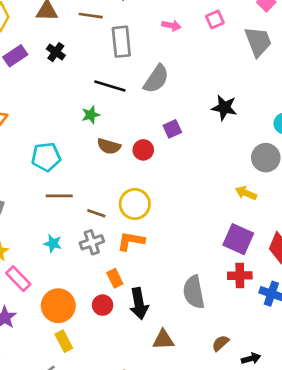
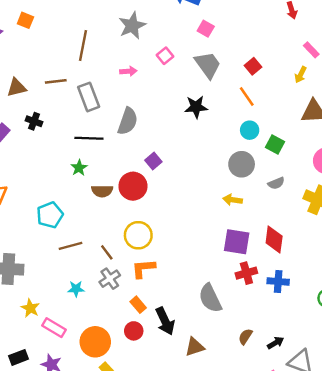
black star: (224, 108) -> (196, 107), moved
red circle: (143, 150) -> (133, 186), size x1.5
brown line: (96, 213) -> (107, 252), turned 49

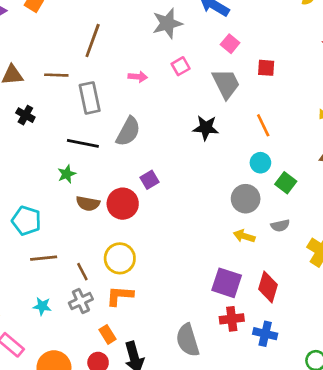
gray star: (132, 26) -> (167, 23), moved
red square: (253, 66) -> (266, 68), moved, turned 35
yellow arrow: (233, 200) -> (244, 236), moved
cyan pentagon: (50, 215) -> (26, 221), turned 30

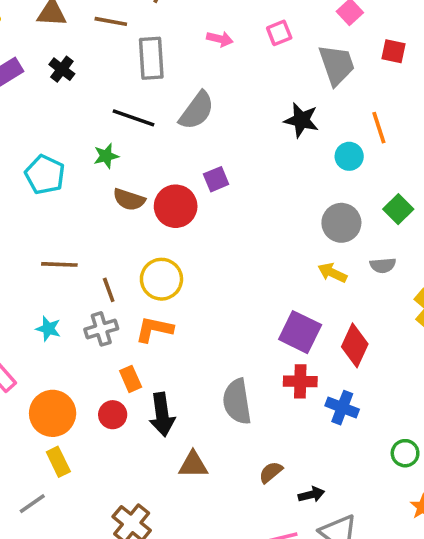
cyan circle: (260, 163) -> (349, 156), moved
cyan pentagon: (26, 221) -> (45, 175), moved

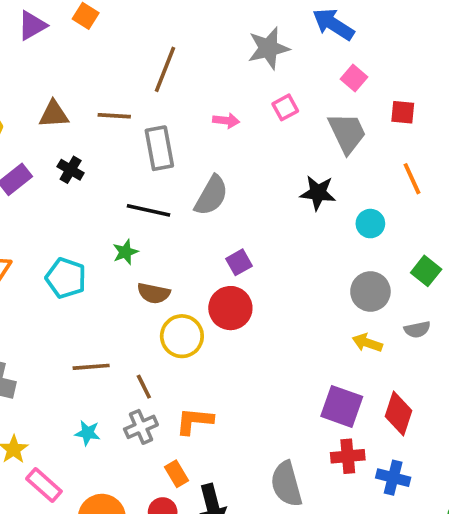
orange line: (379, 128) -> (412, 179), moved
red circle: (176, 206) -> (230, 308), moved
yellow circle: (161, 279) -> (182, 336), moved

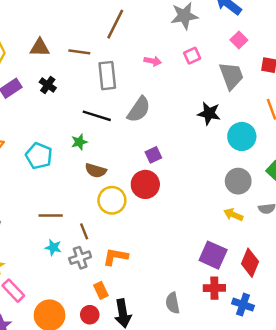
cyan circle: (370, 224) -> (242, 136), size x1.5
cyan star: (88, 433) -> (53, 247), moved
gray semicircle: (286, 484) -> (173, 303), size x0.7

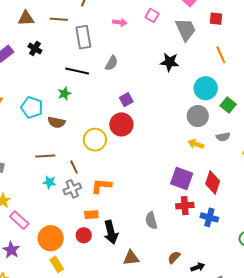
pink square: (192, 56) -> (152, 15), turned -32
gray semicircle: (139, 109) -> (111, 63), size x0.7
cyan circle: (242, 136) -> (206, 88), moved
brown semicircle: (96, 171) -> (56, 122), moved
orange rectangle: (101, 290) -> (91, 215), turned -64

